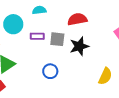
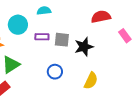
red semicircle: (77, 19) -> (101, 17), moved
yellow semicircle: (105, 76) -> (91, 81), moved

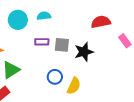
cyan circle: (18, 25) -> (18, 20), moved
yellow semicircle: (91, 81) -> (74, 86), moved

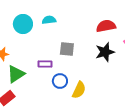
purple rectangle: (42, 42) -> (45, 64), moved
black star: (84, 52) -> (105, 52), moved

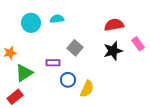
gray square: (67, 49) -> (75, 48), turned 35

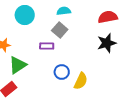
cyan semicircle: (57, 19) -> (64, 11), moved
gray square: (75, 48) -> (60, 30), moved
purple rectangle: (53, 63) -> (47, 46), moved

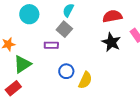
cyan semicircle: (64, 11) -> (68, 10), turned -56
black star: (107, 43) -> (111, 42), turned -30

